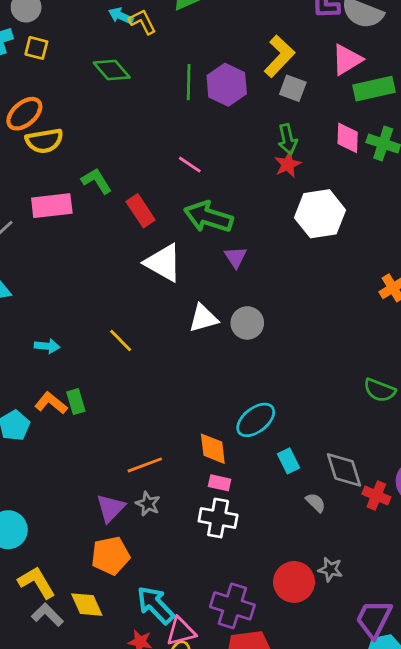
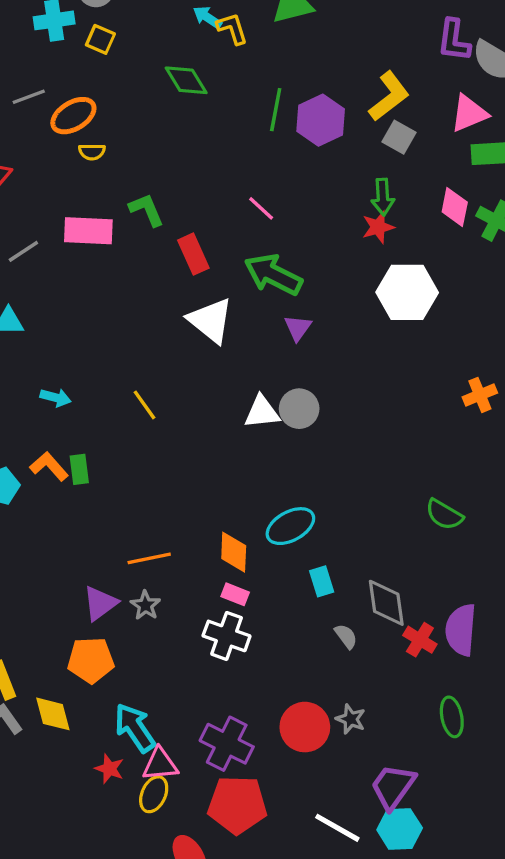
yellow semicircle: (44, 141) -> (92, 152), size x0.6
white triangle: (203, 318) -> (262, 412), moved

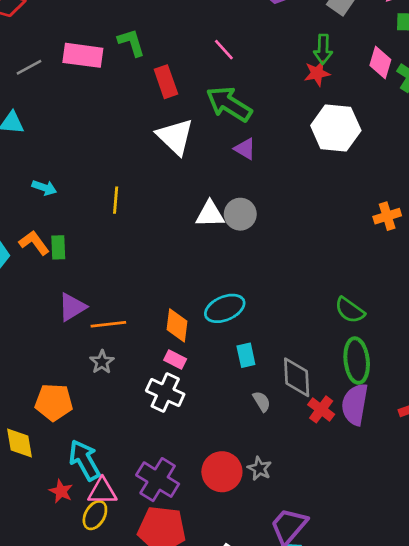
purple triangle: (298, 328) -> (245, 149), turned -40
yellow line: (144, 405) -> (116, 200), turned 35
purple triangle: (100, 603) -> (72, 307), moved
green ellipse: (452, 717) -> (357, 361), moved, size x1.4

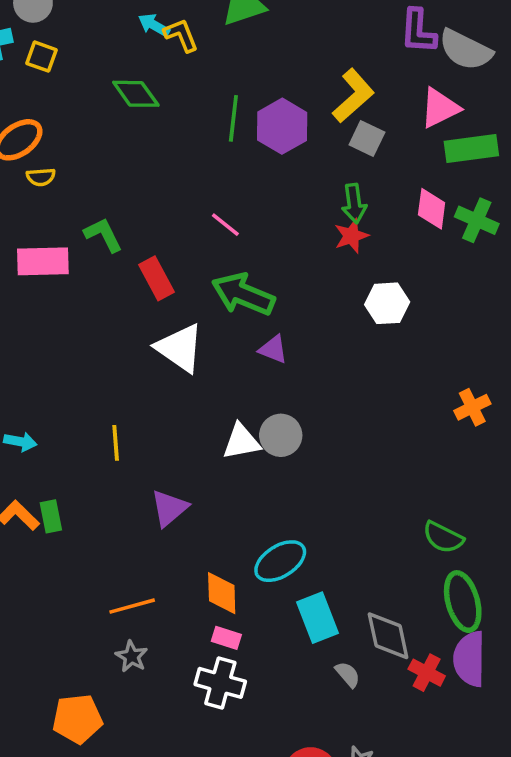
white hexagon: (336, 128) -> (387, 303), size x0.7
purple triangle: (72, 307) -> (169, 508), moved
cyan rectangle: (246, 355) -> (318, 618), size x1.5

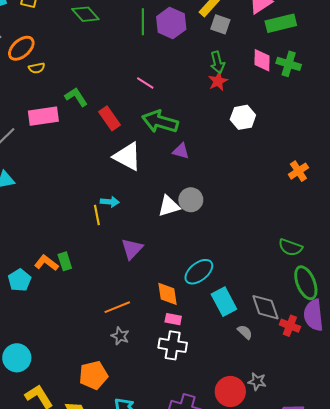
cyan arrow: (20, 442) -> (110, 202), moved

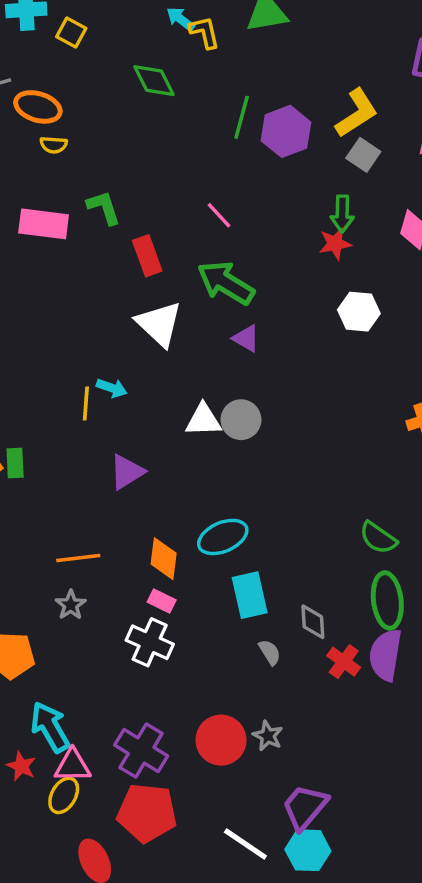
orange ellipse: (21, 48) -> (38, 107), turned 44
gray diamond: (265, 307) -> (313, 622), size x0.7

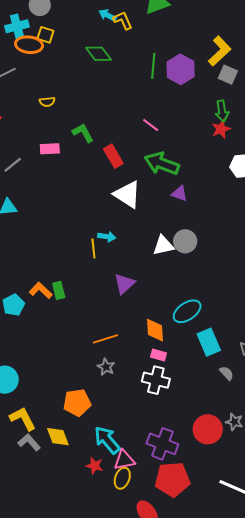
orange ellipse: (38, 107) -> (29, 45), moved
pink rectangle: (44, 224) -> (50, 149), size x0.7

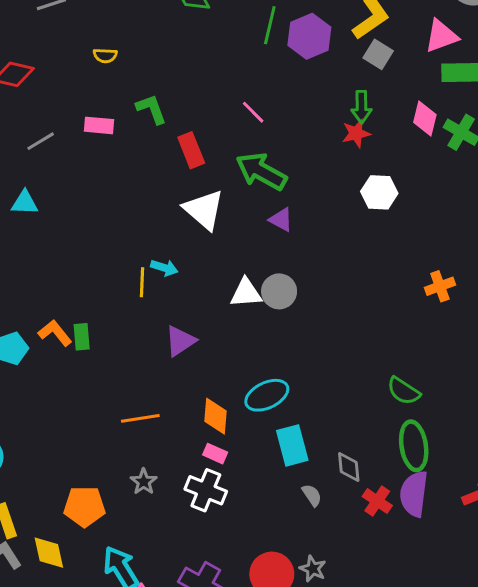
gray star: (106, 367) -> (144, 482), moved

